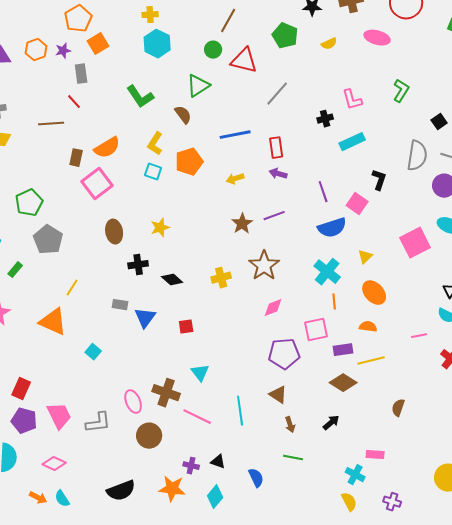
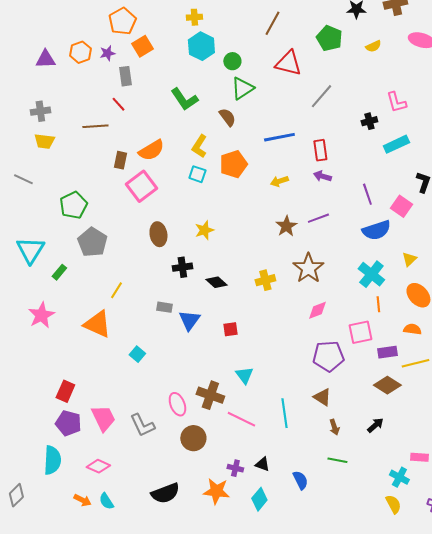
green circle: (213, 50) -> (232, 61), moved
gray L-shape: (98, 423) -> (142, 425), turned 72

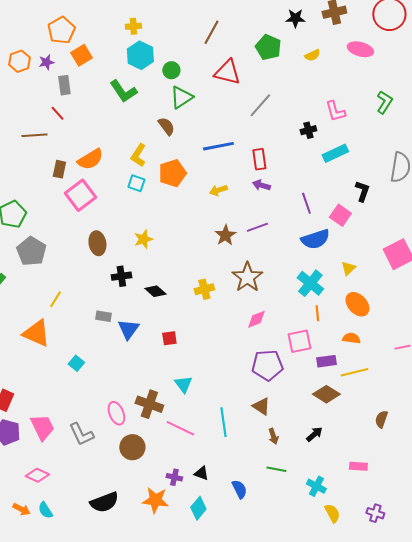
green L-shape: (184, 99) -> (123, 91), moved
cyan cross: (399, 477) -> (316, 486), moved

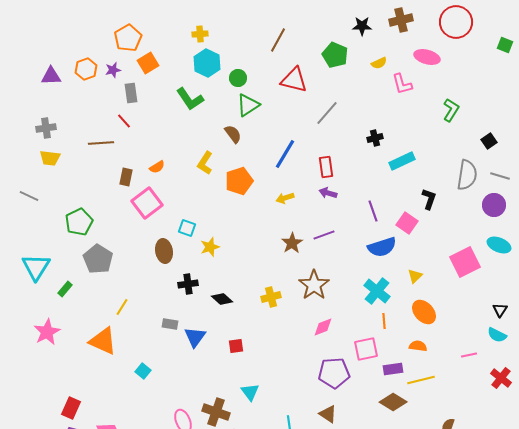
pink L-shape: (335, 111) -> (402, 84), moved
blue line: (218, 146) -> (285, 154), turned -48
orange semicircle: (90, 159) -> (157, 167), size x0.6
cyan square: (136, 183) -> (187, 228), moved

